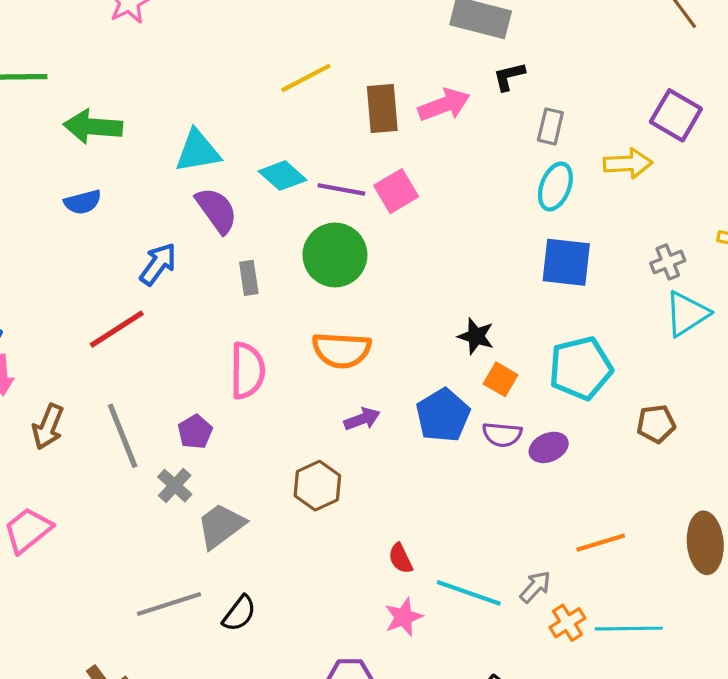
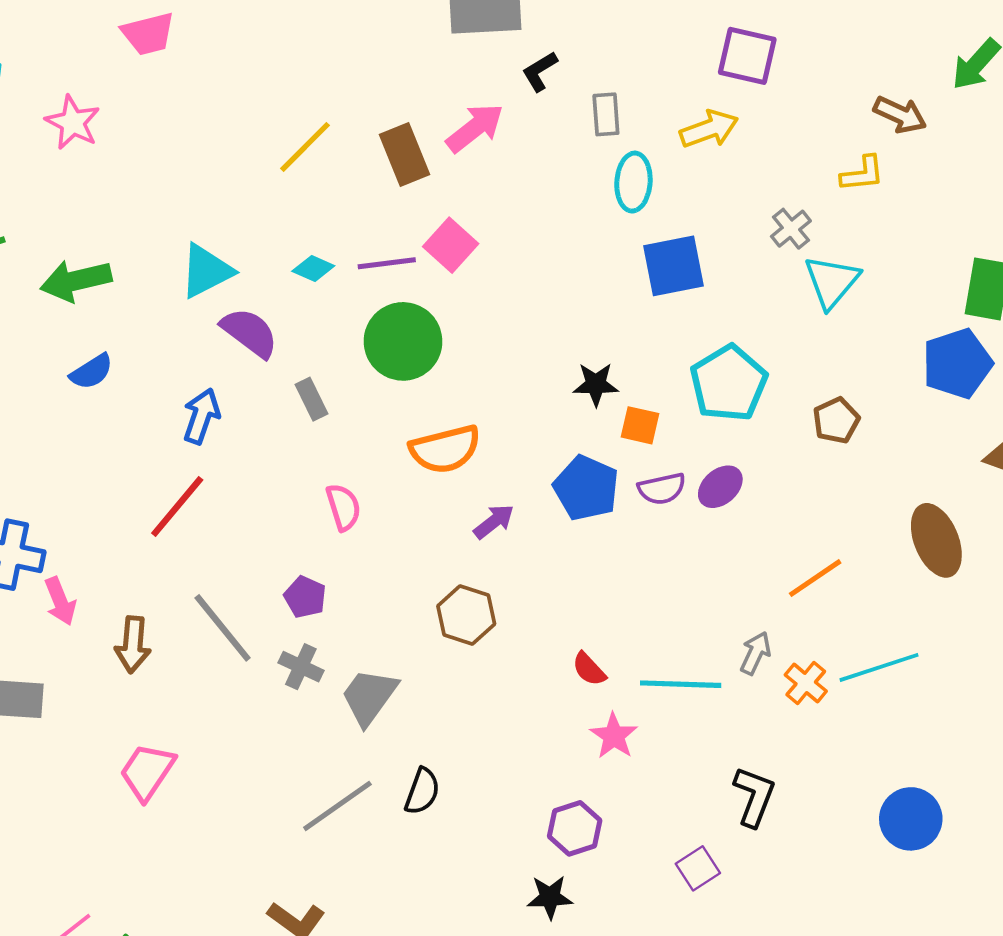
cyan diamond: (282, 176) -> (313, 268), size x0.7
pink semicircle: (247, 371) -> (343, 507), size x0.7

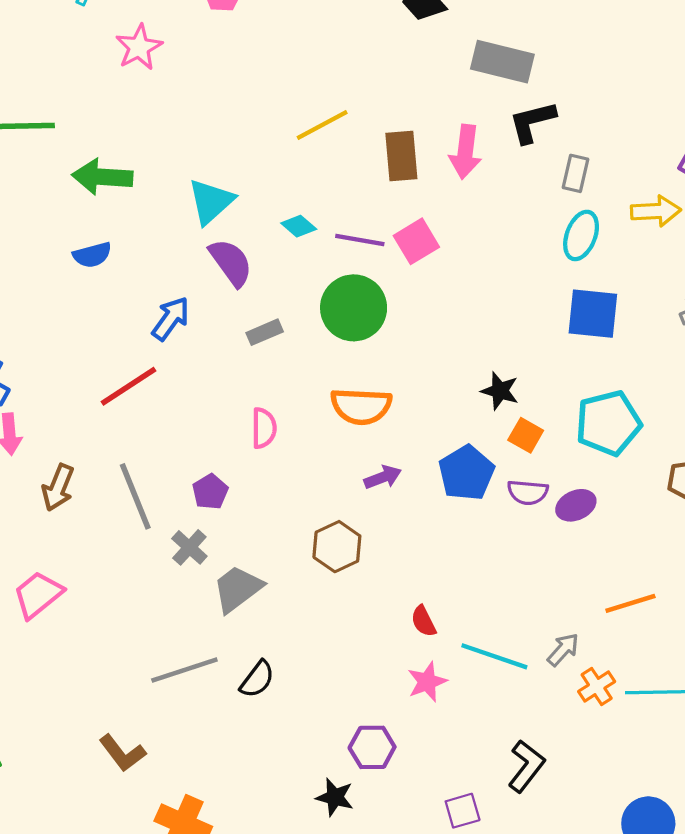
black L-shape: (540, 71) -> (532, 122), size x1.4
pink arrow: (475, 128) -> (465, 152), turned 118
cyan triangle: (206, 271) -> (211, 201), turned -32
gray rectangle: (311, 399) -> (265, 332), turned 76

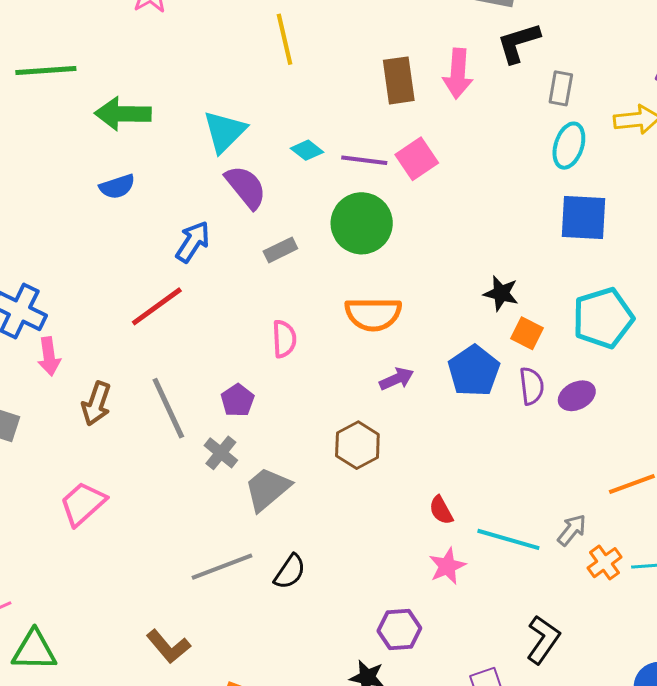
yellow line: (322, 125) -> (284, 39), moved, turned -72
purple semicircle: (528, 492) -> (532, 386), turned -99

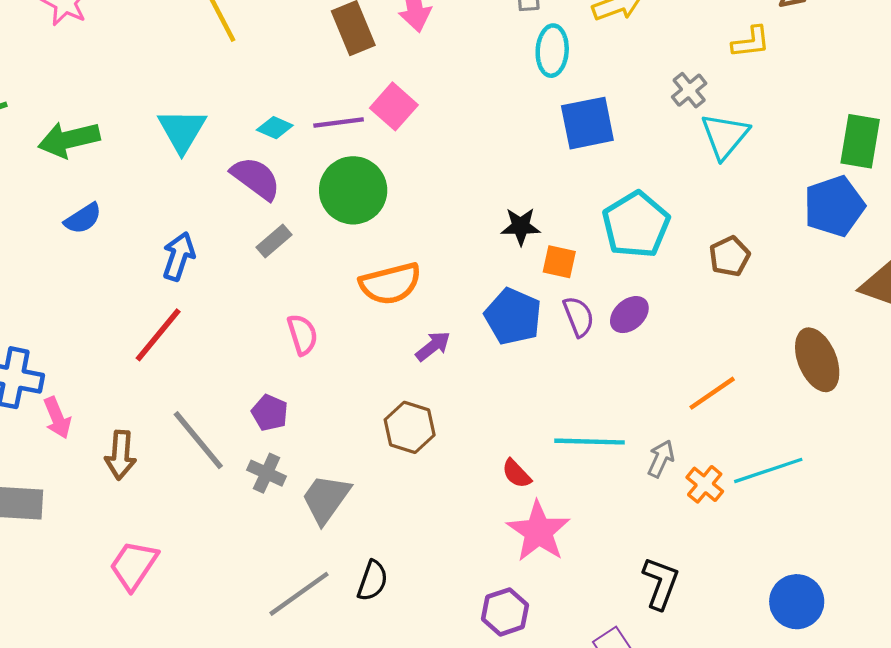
purple semicircle: (246, 187) -> (256, 178), moved
cyan line: (508, 539) -> (589, 442), moved
pink star: (447, 566) -> (538, 531), size x1.5

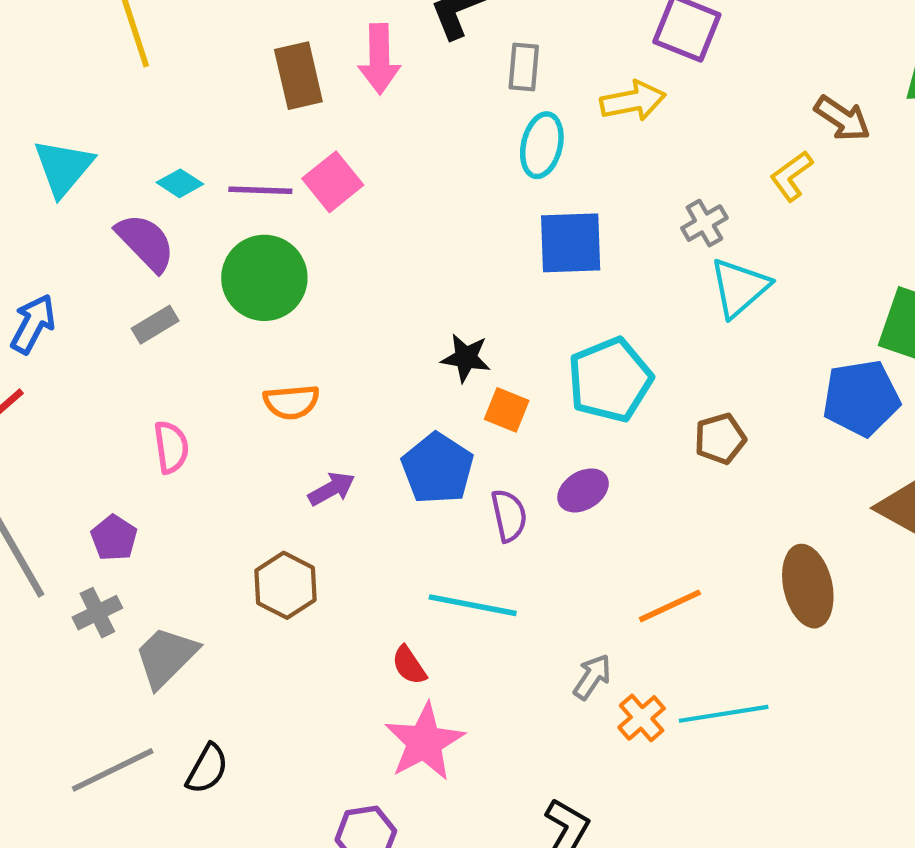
yellow L-shape: (751, 42) -> (791, 176), turned 141
orange semicircle: (390, 284) -> (291, 402), size x0.7
purple semicircle: (579, 317) -> (509, 516), moved
cyan line: (589, 442) -> (473, 605), moved
gray cross: (267, 473) -> (97, 613), turned 30

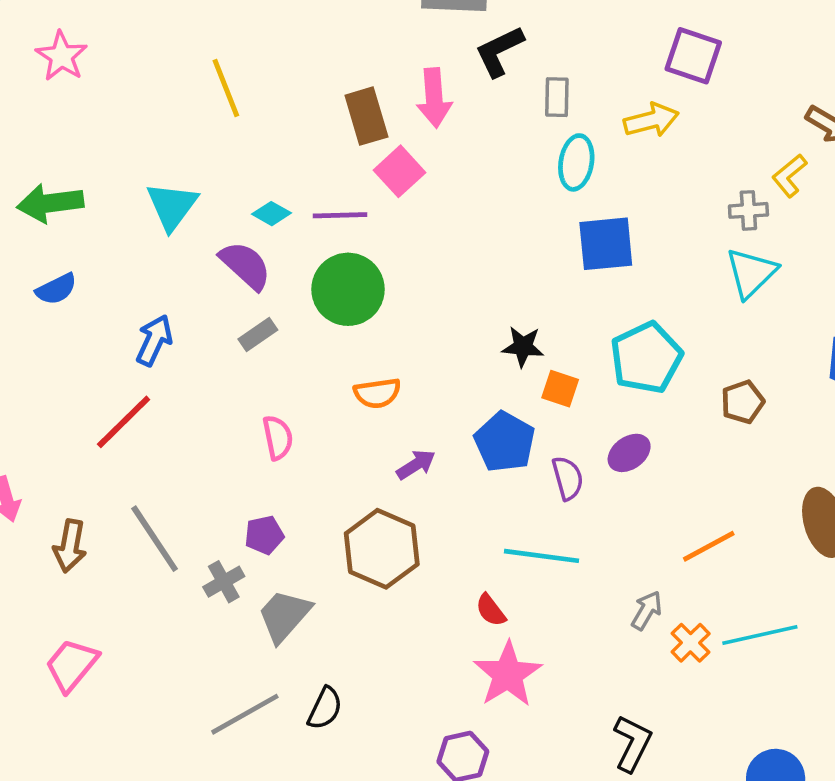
pink square: (333, 182) -> (400, 171), moved
gray cross: (704, 223) -> (748, 210), moved, turned 30
purple pentagon: (114, 538) -> (264, 535), moved, turned 30
brown hexagon: (285, 585) -> (382, 549), size x1.4

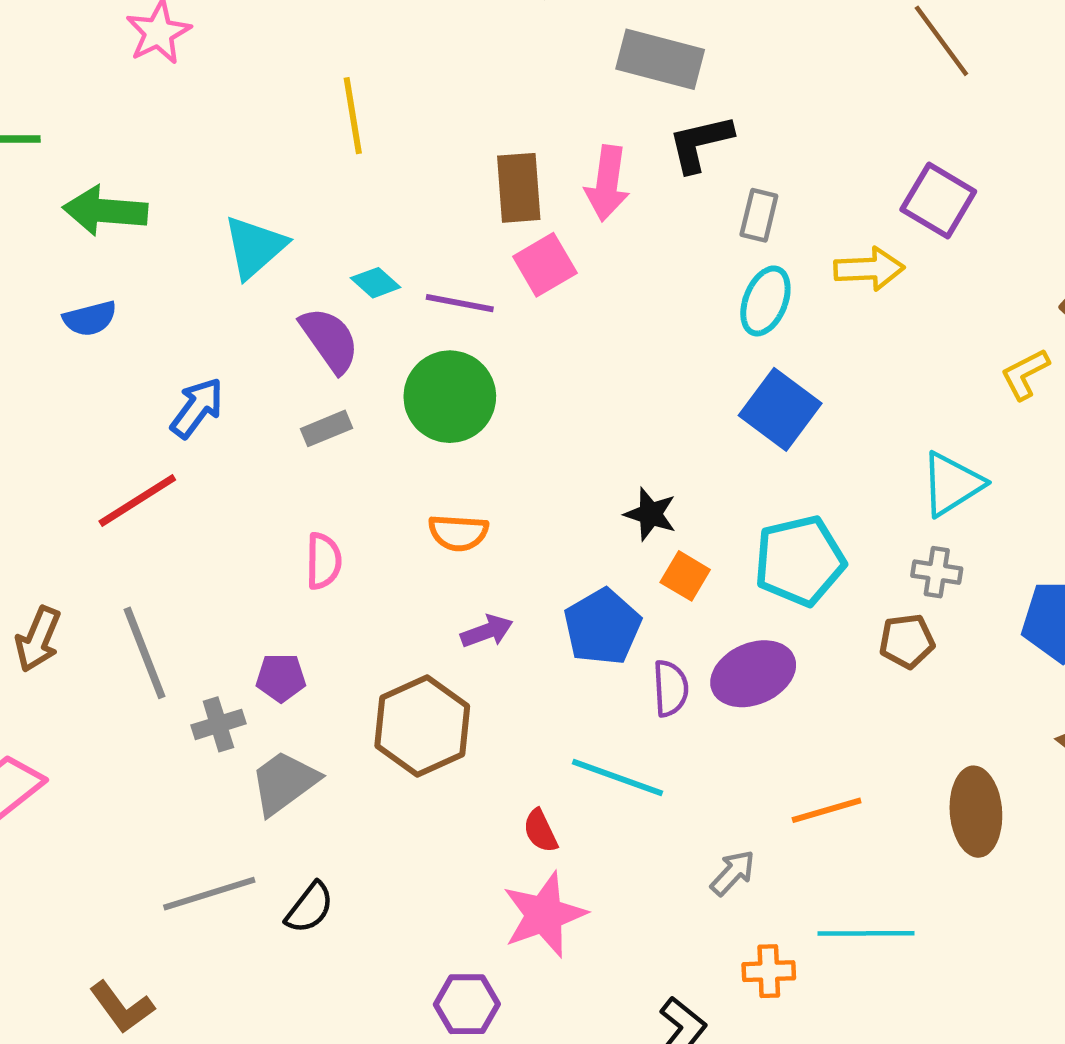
gray cross: (748, 210) -> (937, 572), moved
blue square: (606, 244) -> (780, 409), turned 30
purple ellipse: (629, 453) -> (753, 674), size x1.5
orange cross: (691, 643) -> (769, 971), moved, turned 30

